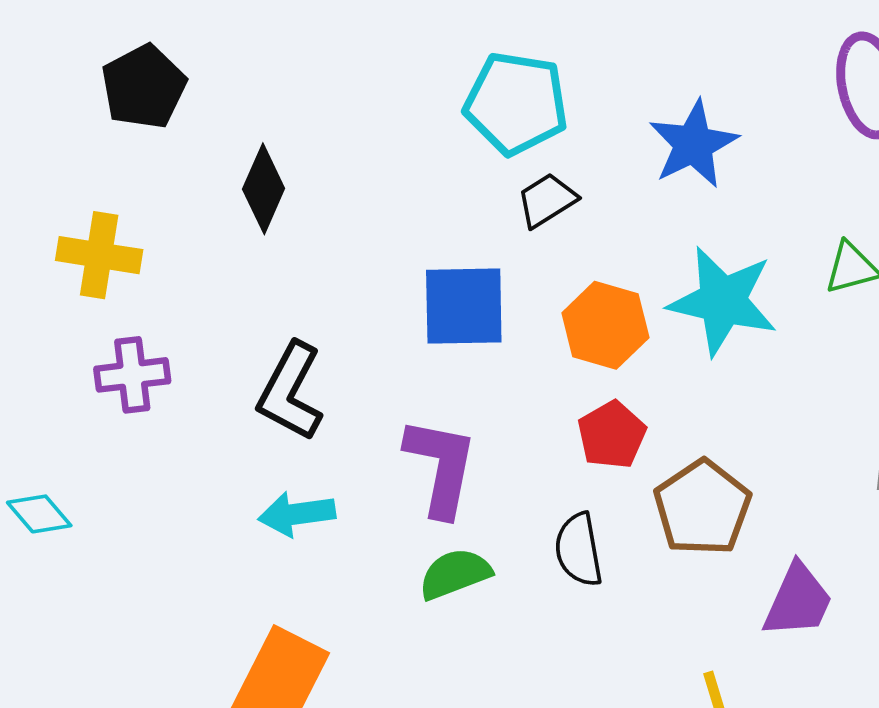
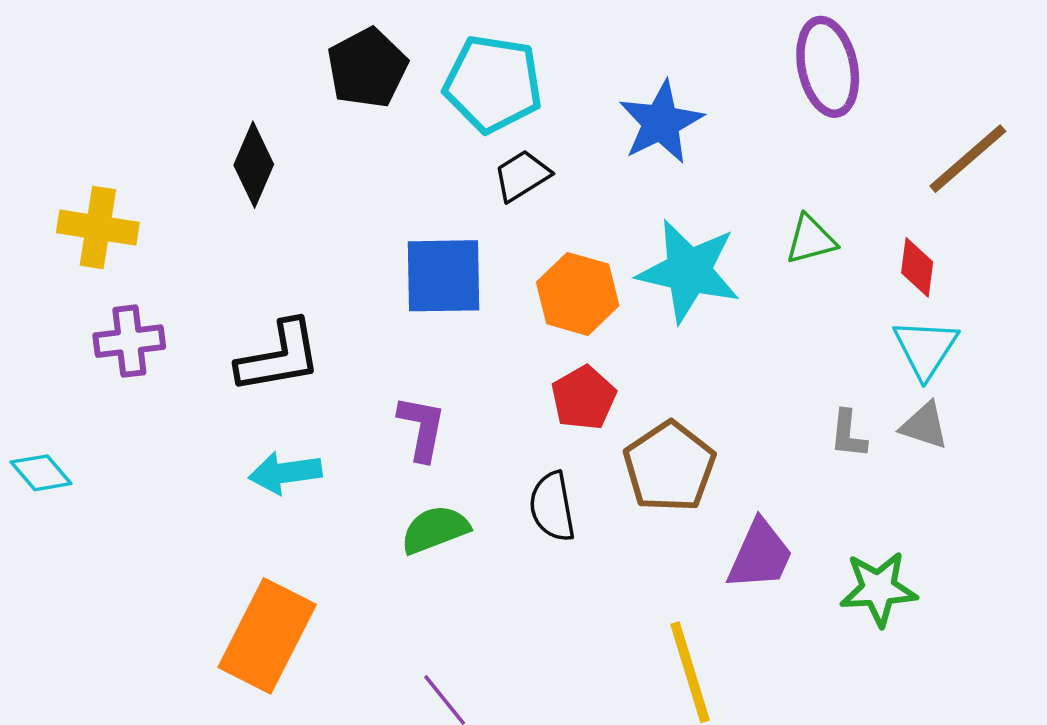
black pentagon: (144, 87) -> (367, 68), moved
black L-shape: (290, 392) -> (279, 357), turned -128
purple L-shape: (441, 467) -> (422, 428), size x0.7

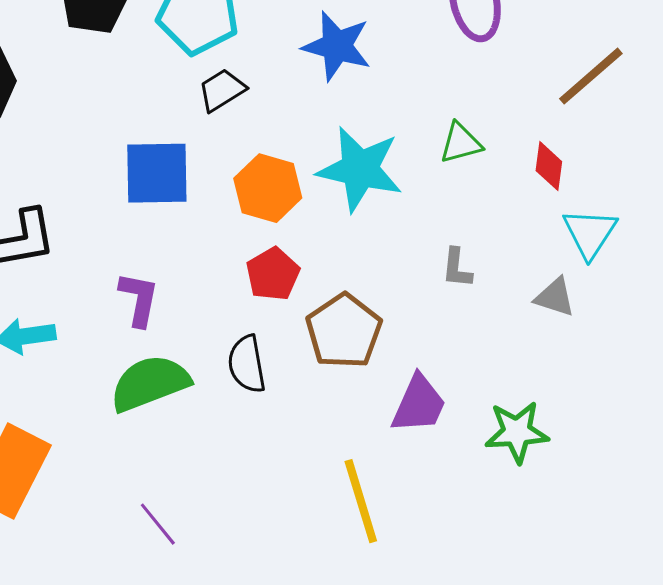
blue star: (661, 122) -> (337, 46), turned -30
cyan triangle: (926, 348) -> (590, 233), moved
gray L-shape: (848, 434) -> (457, 268), moved
green semicircle: (435, 530) -> (150, 383), size x1.4

